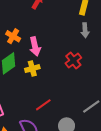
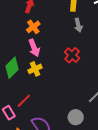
orange cross: (13, 36) -> (33, 27), moved, turned 32
red line: (43, 105) -> (24, 101), moved

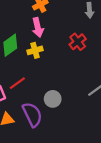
gray circle: (76, 117) -> (53, 99), moved

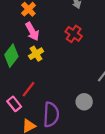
gray circle: (53, 99) -> (84, 102), moved
purple semicircle: (32, 115) -> (51, 114), turned 45

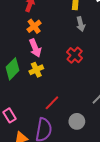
red line: (29, 89) -> (52, 103), moved

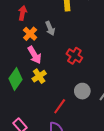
gray arrow: (81, 24) -> (50, 28), moved
gray circle: (77, 121) -> (82, 91), moved

